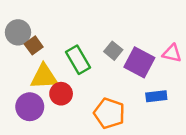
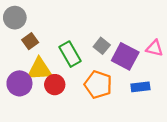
gray circle: (18, 32) -> (15, 18), moved
purple circle: (30, 107) -> (19, 83), moved
orange pentagon: (109, 113) -> (98, 85), moved

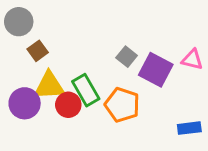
green rectangle: (70, 54) -> (86, 90), moved
blue rectangle: (140, 87) -> (189, 128), moved

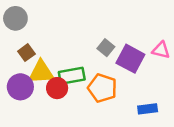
brown square: (38, 51) -> (26, 53), moved
green rectangle: (86, 90) -> (72, 76), turned -70
blue rectangle: (189, 128) -> (148, 109), moved

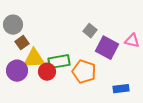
gray circle: (15, 18) -> (13, 25), moved
gray square: (106, 48) -> (90, 31), moved

